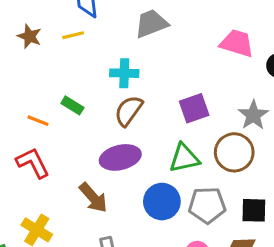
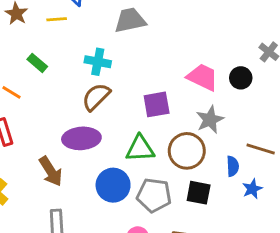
pink trapezoid: (237, 43) -> (203, 77), moved
green rectangle: (72, 105) -> (37, 63), moved
black square: (254, 210) -> (199, 193), moved

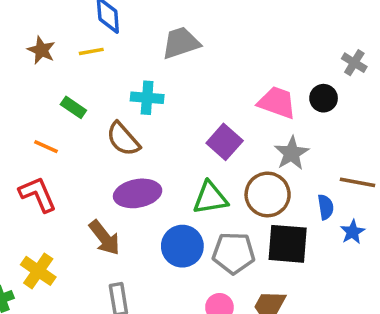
brown semicircle: (96, 97) -> (123, 139), moved, turned -80
purple square: (157, 104) -> (225, 142), turned -32
black square: (199, 193) -> (288, 244), size x1.4

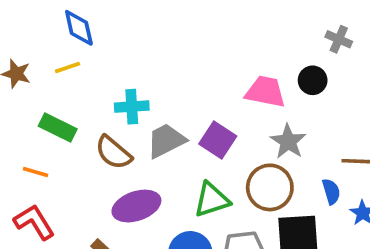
gray trapezoid: (181, 43) -> (166, 141), moved
green rectangle: (73, 107) -> (58, 128), size x1.4

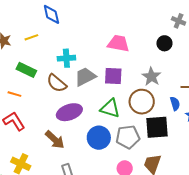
blue diamond: (79, 28) -> (51, 14), moved
pink trapezoid: (265, 92) -> (118, 43), moved
purple square: (218, 140) -> (113, 76), turned -30
green triangle: (212, 200) -> (110, 108), turned 35

